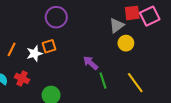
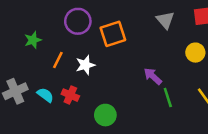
purple circle: (56, 17) -> (78, 21), moved
gray triangle: (117, 25) -> (165, 20), moved, turned -35
orange square: (49, 46) -> (113, 34), moved, size x1.5

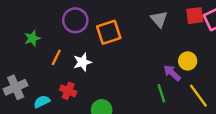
yellow circle: (195, 53) -> (188, 61), moved
purple arrow: (153, 76) -> (172, 73), moved
cyan semicircle: (45, 95) -> (42, 102), moved, turned -63

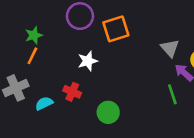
gray triangle: (159, 19) -> (170, 48), moved
orange line: (56, 57) -> (32, 56), moved

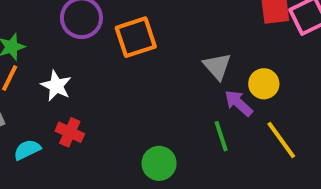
white star: (88, 61) -> (56, 86), moved, turned -30
green circle: (108, 112) -> (159, 163), moved

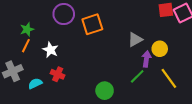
gray triangle: (217, 66) -> (135, 40), turned 42
purple arrow: (239, 103) -> (146, 59), turned 56
green line: (221, 136) -> (137, 76), turned 63

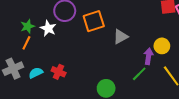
gray triangle: (135, 40) -> (121, 37), moved
white star: (50, 50) -> (48, 28), moved
cyan semicircle: (35, 83) -> (36, 73), moved

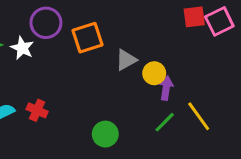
yellow circle: (162, 46) -> (154, 73), moved
green line: (139, 74) -> (165, 122), moved

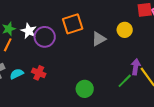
purple circle: (46, 23) -> (45, 37), moved
yellow circle: (154, 73) -> (125, 30), moved
purple arrow: (166, 88) -> (136, 67), moved

